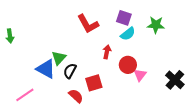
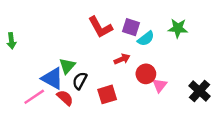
purple square: (124, 18) -> (131, 27), moved
red arrow: (107, 52) -> (122, 59), turned 56
pink line: (25, 95) -> (34, 97), moved
red semicircle: (76, 96) -> (65, 98), moved

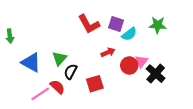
blue triangle: (52, 78) -> (31, 62), moved
pink triangle: (160, 85) -> (141, 61), moved
black cross: (199, 91) -> (156, 74), moved
pink line: (34, 97) -> (40, 94), moved

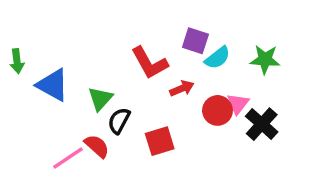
red L-shape: (89, 24) -> (150, 63), moved
green star: (158, 25) -> (265, 59), moved
blue triangle: (31, 62) -> (53, 85), moved

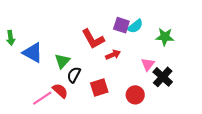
cyan semicircle: (218, 58) -> (135, 26), moved
red circle: (218, 110) -> (135, 95), moved

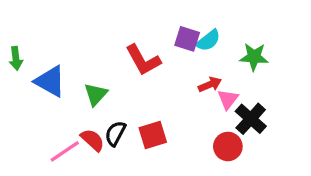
red arrow: (113, 55) -> (210, 85), moved
black semicircle: (74, 75) -> (115, 133), moved
red circle: (135, 95) -> (228, 146), moved

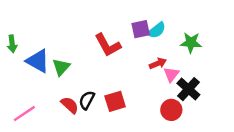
purple square: (187, 39) -> (141, 29), turned -30
green triangle: (96, 94) -> (61, 67), moved
pink line: (65, 151) -> (24, 114), moved

